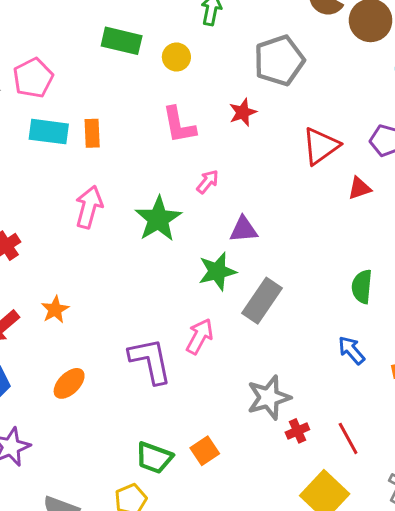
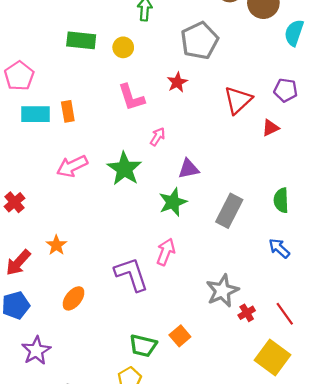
pink arrow: (89, 207) -> (72, 166), turned -124
gray rectangle: (262, 301) -> (229, 211), moved

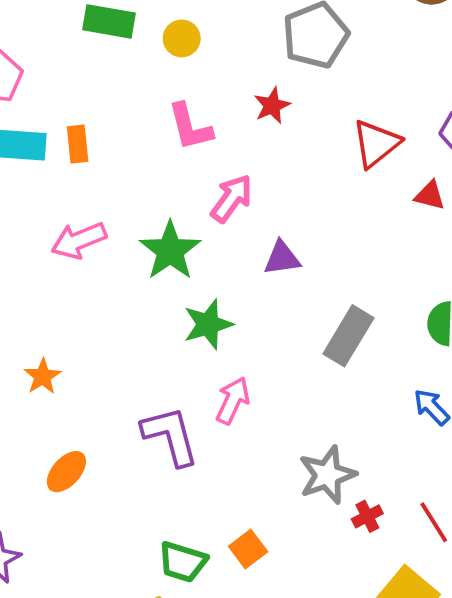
red triangle: (270, 128) -> (430, 196), turned 36
pink arrow: (158, 137) -> (232, 198), size x1.5
green star: (173, 202) -> (208, 324), moved

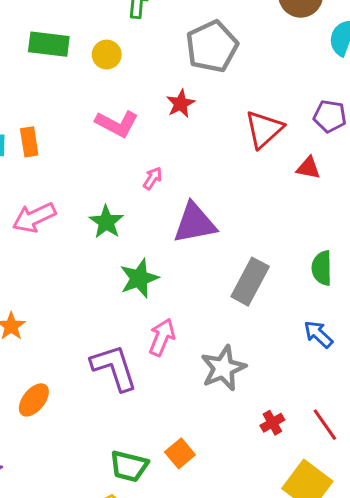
pink L-shape: (190, 127) -> (117, 124), turned -45
pink arrow: (232, 198) -> (153, 178), size x0.6
green star: (170, 251) -> (106, 222), size x0.7
purple triangle: (282, 258) -> (195, 223), size x1.5
gray star: (327, 475) -> (223, 368), moved

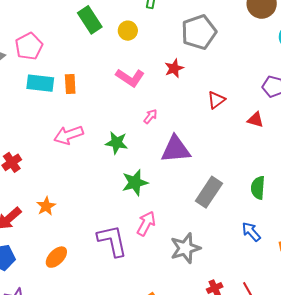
green rectangle: (49, 44) -> (90, 20), turned 44
red triangle: (264, 129) -> (216, 100), moved, size x0.7
green star: (106, 222) -> (117, 143), turned -30

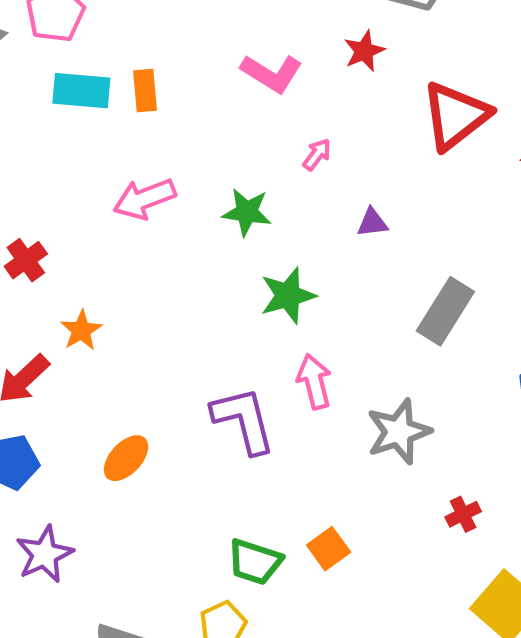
red triangle: (216, 100) -> (456, 116), size x1.8
purple triangle: (176, 149) -> (372, 223), size x0.5
orange star: (46, 206) -> (81, 330), moved
pink arrow: (146, 223) -> (314, 382), turned -40

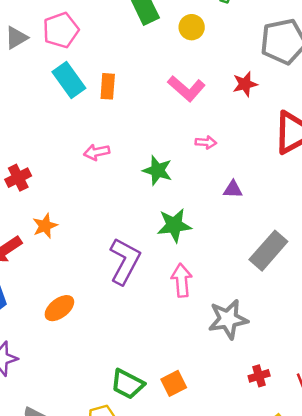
cyan rectangle: (81, 91) -> (69, 80), turned 40
pink arrow: (317, 155) -> (206, 142), turned 48
pink arrow: (145, 199) -> (97, 152), size x0.7
purple L-shape: (243, 420) -> (125, 261), moved, turned 33

